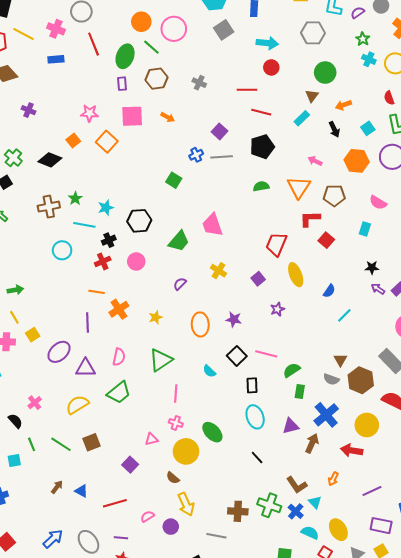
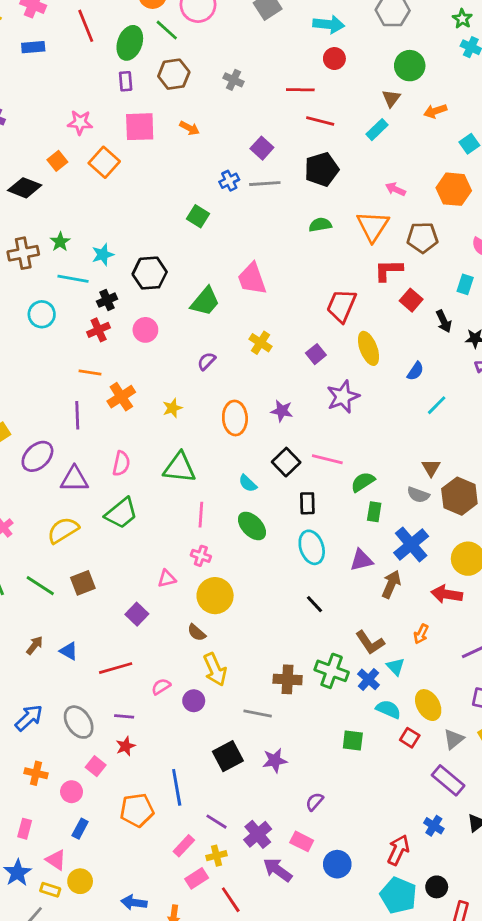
black arrow: (334, 129) -> (444, 321), moved
purple star: (277, 309) -> (343, 397), size x1.6
green triangle: (161, 360) -> (180, 468), turned 40
green ellipse: (212, 432) -> (252, 526), moved

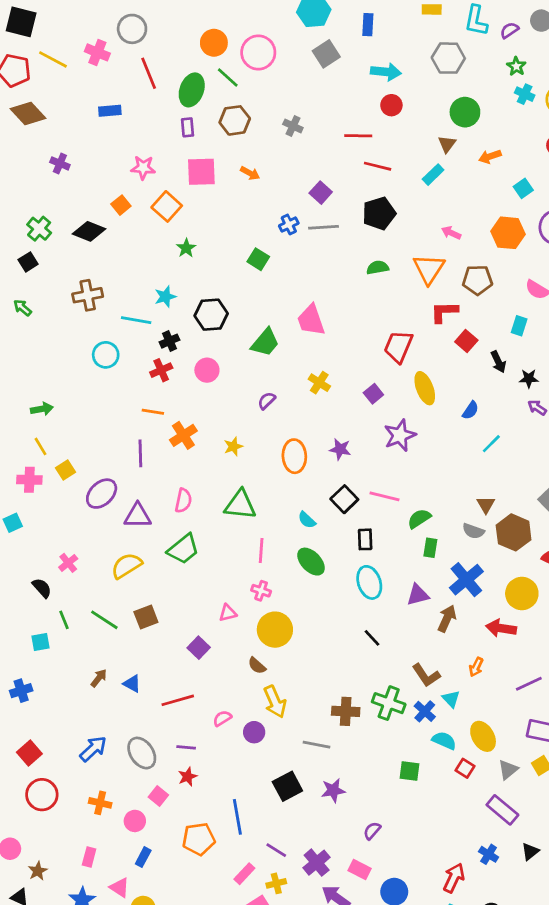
blue rectangle: (33, 47) -> (110, 111), moved
green star: (60, 242) -> (186, 248), moved

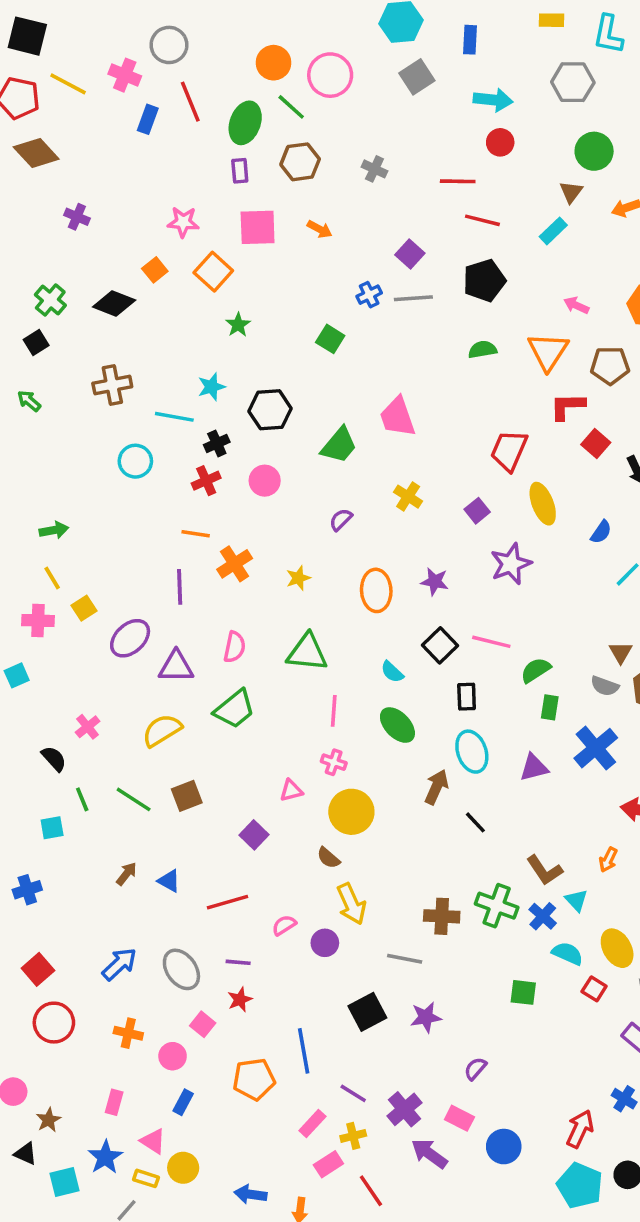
blue rectangle: (110, 111) -> (148, 119), moved, turned -65
brown arrow: (447, 618) -> (436, 787), moved

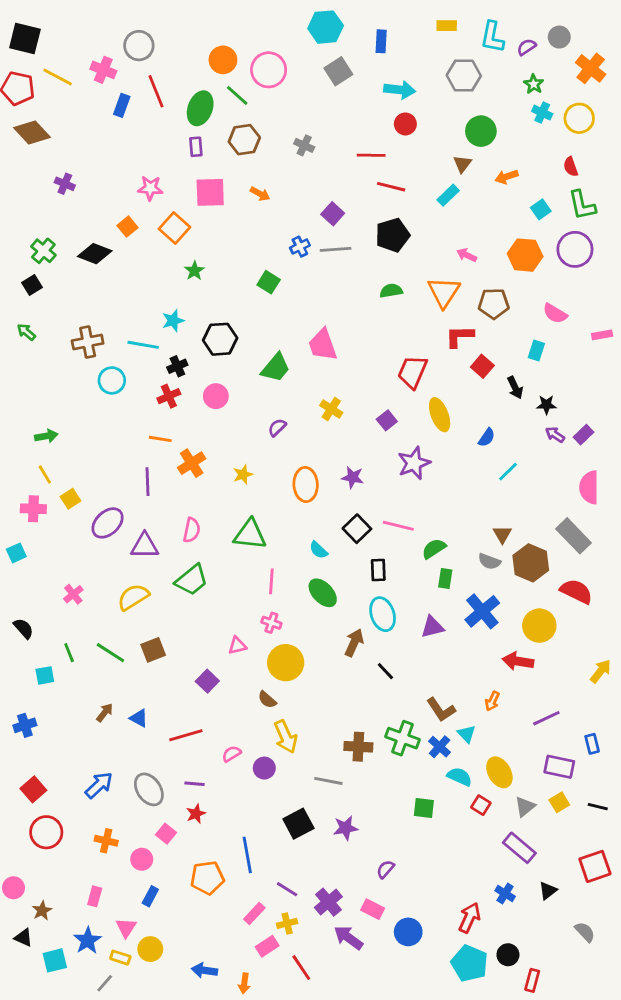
brown cross: (112, 385) -> (88, 342), moved
black semicircle: (54, 759) -> (23, 628), moved
pink triangle: (153, 1141) -> (126, 928), turned 30

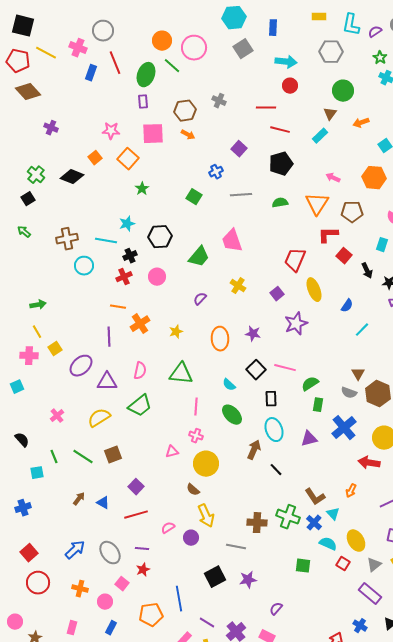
brown hexagon: (244, 140) -> (185, 111), moved
gray line: (336, 249) -> (241, 195), moved
purple square: (207, 681) -> (136, 487), moved

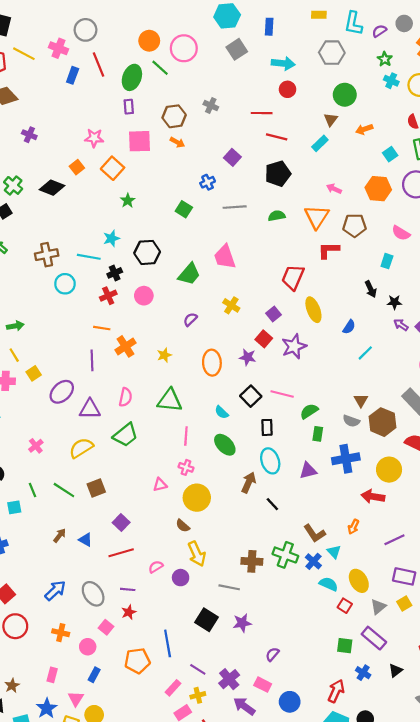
red square: (344, 256) -> (264, 339), moved
blue cross: (344, 428) -> (346, 459), turned 30
green square: (303, 566) -> (345, 646), moved
black square: (215, 577) -> (206, 620), turned -30

